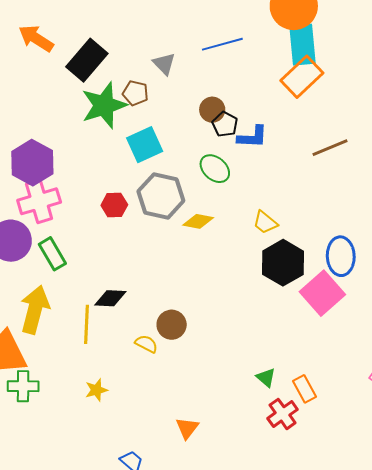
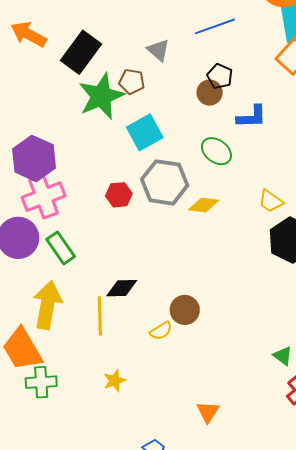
black pentagon: (225, 124) -> (220, 76), moved
yellow semicircle: (146, 344) -> (161, 331), turned 125

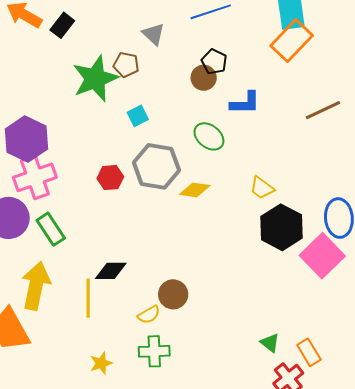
black rectangle: (81, 52) -> (62, 25), moved, size x0.6
cyan square: (145, 132) -> (138, 116), size x0.6
green cross: (41, 382) -> (154, 351), moved

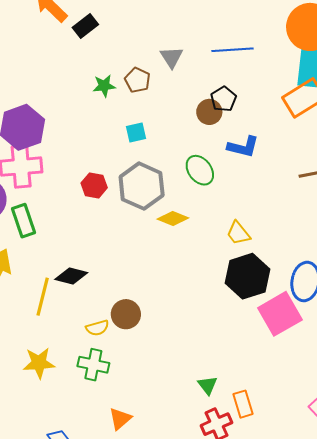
green star: (95, 79) -> (104, 86), size x0.5
yellow star: (101, 363) -> (39, 363), size x1.4

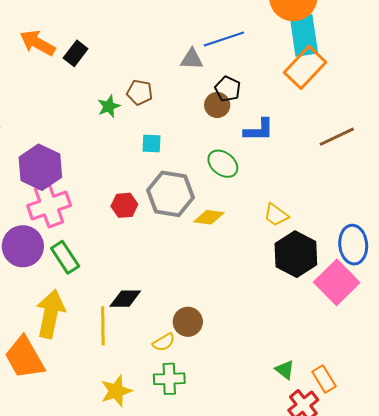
gray triangle: (172, 57) -> (192, 59), moved, turned -40
cyan square: (136, 132) -> (152, 143), turned 30

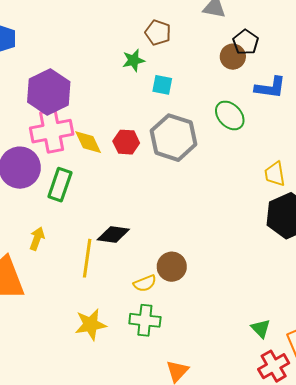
green star: (109, 106) -> (133, 60), moved
yellow trapezoid: (276, 215) -> (275, 174), turned 36
yellow diamond: (209, 217) -> (88, 142), moved, turned 48
green rectangle: (65, 257) -> (60, 185), turned 44
yellow arrow: (50, 314) -> (37, 239), size x0.5

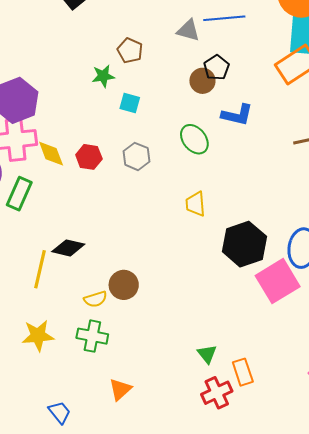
gray hexagon: (174, 138) -> (136, 156), size x0.6
yellow trapezoid: (275, 174) -> (195, 204), moved

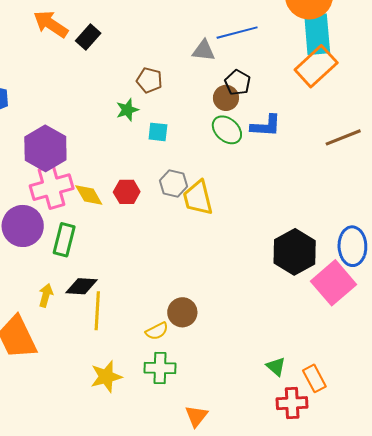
green ellipse: (194, 139) -> (227, 130), moved
yellow trapezoid: (195, 204) -> (198, 198), moved, size x1.4
black diamond: (68, 248) -> (82, 286), moved
red cross: (217, 393) -> (292, 403), turned 32

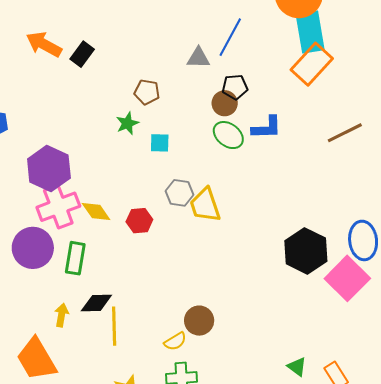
blue line: (237, 33) -> (230, 37), turned -42
black pentagon: (238, 83) -> (235, 87), turned -30
red hexagon: (127, 192) -> (139, 221), moved

